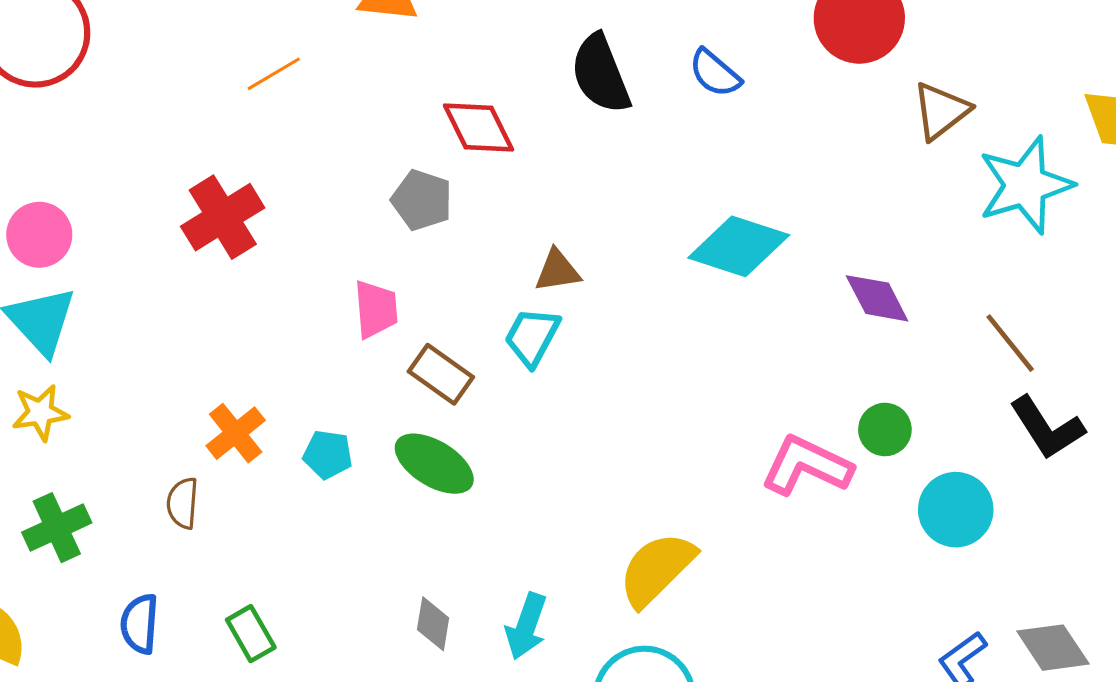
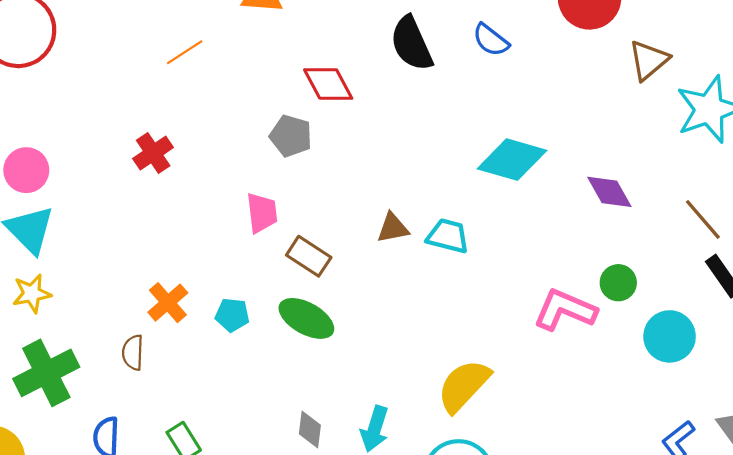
red cross: (223, 217) -> (153, 153), size x0.7
brown triangle: (558, 271) -> (393, 228), moved
cyan trapezoid: (532, 337) -> (448, 236), moved, turned 78
green cross: (57, 528) -> (46, 373), size x1.4

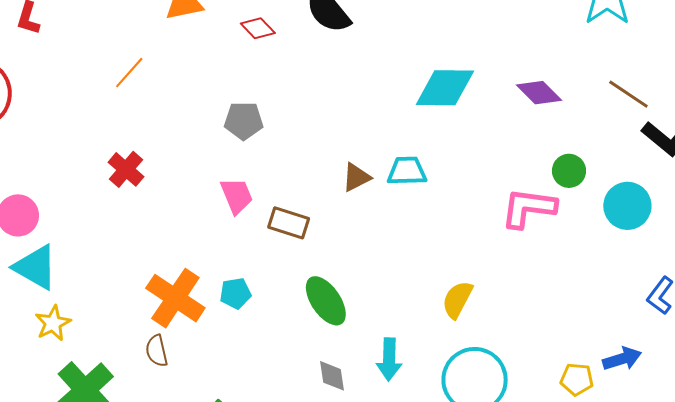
red diamond: (328, 84) -> (258, 28), moved, size x0.7
orange cross: (168, 303) -> (175, 298), size x1.5
green ellipse: (306, 318) -> (326, 301), moved, turned 42
yellow semicircle: (464, 386) -> (457, 300), size x0.7

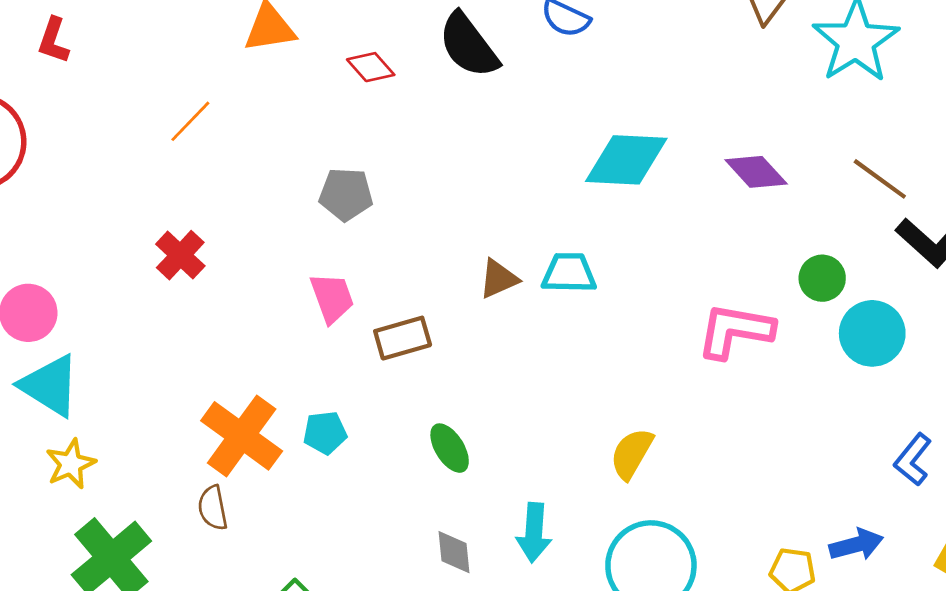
green circle: (569, 171) -> (822, 278), moved
brown rectangle: (289, 223) -> (403, 338), turned -36
green ellipse: (326, 301) -> (450, 448), size x0.7

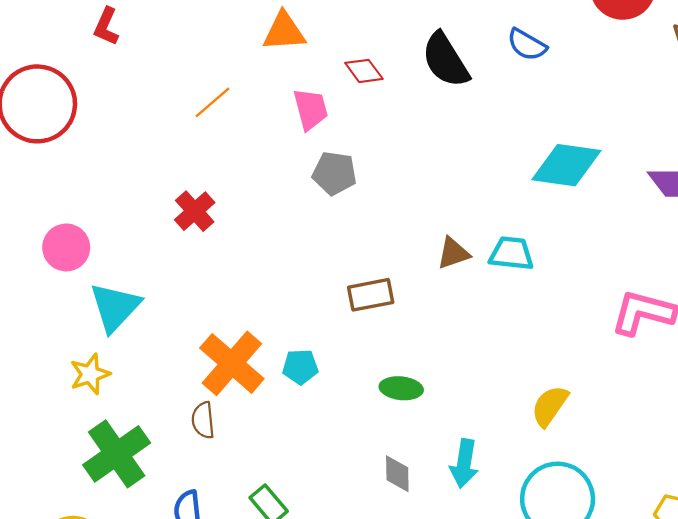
pink trapezoid: (332, 298) -> (311, 109), moved
cyan triangle: (50, 386) -> (115, 307), moved, turned 36
green ellipse: (450, 448) -> (401, 388), turned -57

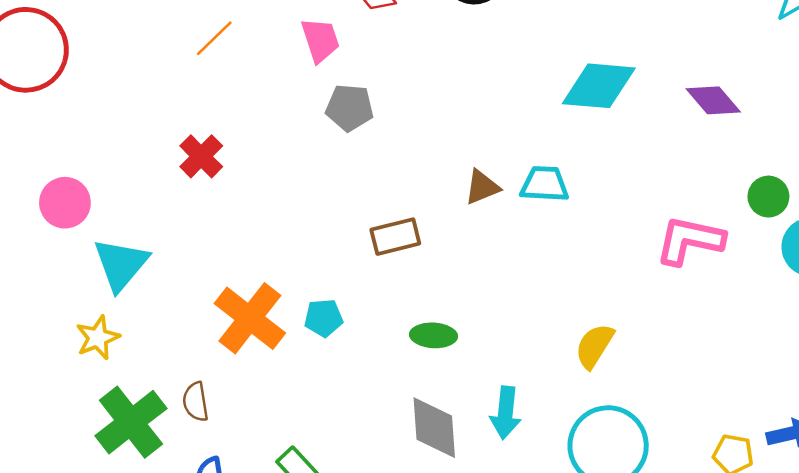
brown semicircle: (203, 420) -> (196, 402), moved
gray diamond: (397, 474) -> (434, 428), size x1.6

